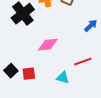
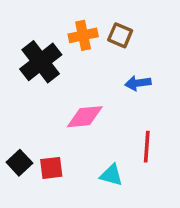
blue arrow: (91, 26) -> (138, 83), moved, turned -144
red line: (83, 62) -> (147, 147), turned -66

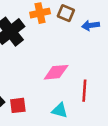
blue arrow: (138, 83) -> (91, 25), moved
pink diamond: (85, 117) -> (56, 72), moved

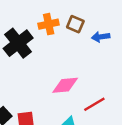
red line: (84, 91) -> (94, 104), turned 55

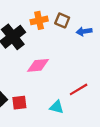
pink diamond: (65, 85) -> (38, 65), moved

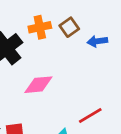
brown square: (62, 20) -> (69, 27), turned 32

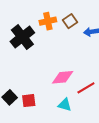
pink diamond: (38, 85) -> (63, 77), moved

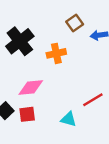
orange cross: (48, 21) -> (56, 53), moved
pink diamond: (63, 77) -> (31, 88), moved

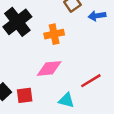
pink diamond: (31, 88) -> (49, 68), moved

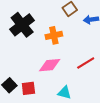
red line: (91, 81) -> (86, 63), moved

